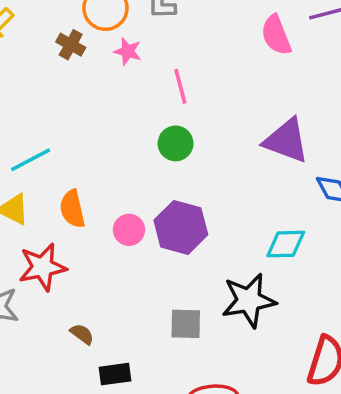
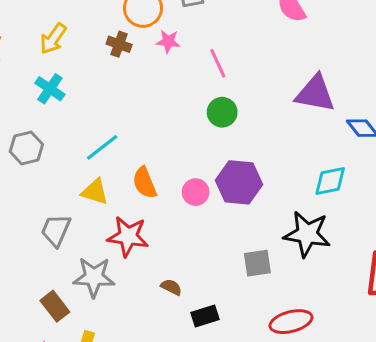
red star: (42, 267) -> (128, 236), turned 30
black star: (249, 300) -> (307, 234), turned 30

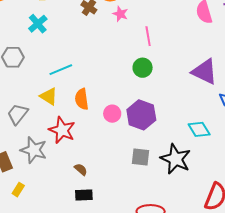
cyan diamond: (330, 181) -> (199, 129), turned 55
gray square: (257, 263) -> (141, 157), moved
black rectangle: (205, 316) -> (84, 195), moved

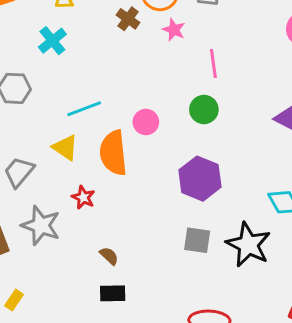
orange semicircle: (82, 99) -> (113, 153), size x1.4
pink circle: (112, 114) -> (146, 122), moved
red star: (62, 130) -> (83, 197), size x0.6
yellow rectangle: (18, 190) -> (14, 300), moved

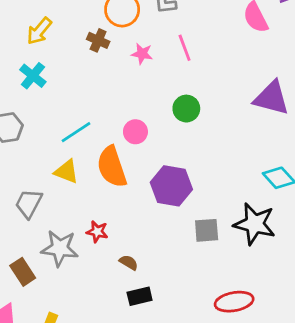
pink star: (174, 30) -> (142, 54), moved
pink line: (213, 64) -> (185, 48), moved
purple hexagon: (200, 179) -> (171, 186), moved
red star: (83, 197) -> (97, 232), moved

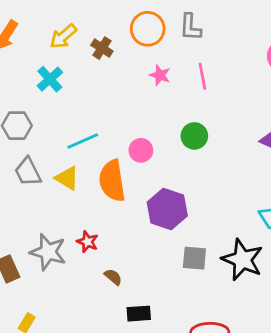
brown cross: (98, 40) -> (102, 48), moved
gray trapezoid: (29, 203) -> (28, 172), moved, turned -64
black rectangle: (140, 296) -> (139, 314), moved

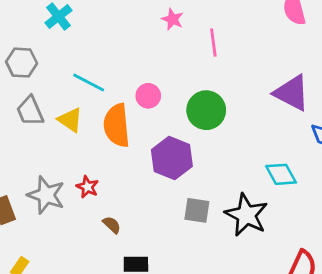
pink line: (202, 76) -> (213, 43), moved
green circle: (194, 136) -> (206, 110), moved, size x1.4
cyan line: (83, 141) -> (89, 83), turned 48

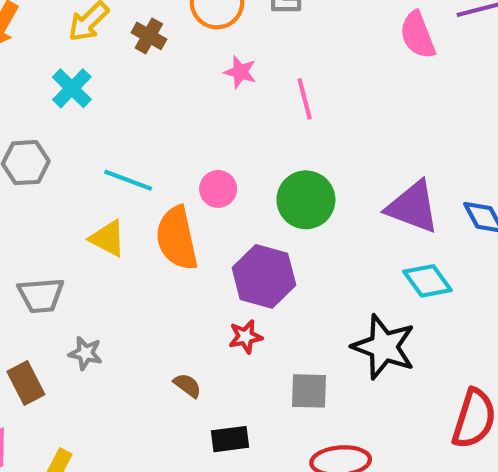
purple triangle: (292, 93) -> (413, 207), moved
gray trapezoid: (30, 111) -> (41, 295), moved, turned -64
red star: (87, 187) -> (245, 337), moved, turned -30
gray star: (46, 195) -> (85, 353), size x0.6
gray square: (197, 210) -> (309, 391), moved

